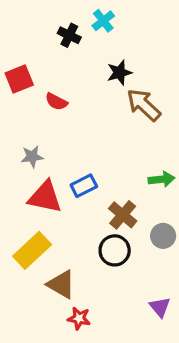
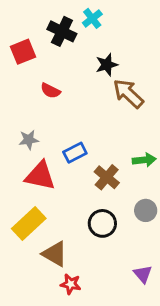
black cross: (69, 35) -> (62, 31), size x1.4
red square: (19, 79) -> (23, 52), moved
blue rectangle: (84, 186) -> (75, 153), moved
brown cross: (123, 215) -> (107, 177), moved

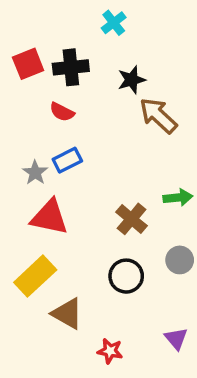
black cross: (62, 31) -> (71, 67), moved, turned -32
gray star: (29, 140) -> (35, 173), turned -30
blue rectangle: (75, 153) -> (67, 160), moved
red star: (71, 284) -> (110, 351), moved

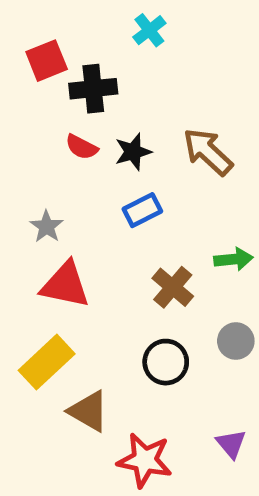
red square: (28, 64) -> (47, 61), moved
black star: (131, 80) -> (133, 152), moved
blue rectangle: (67, 160) -> (142, 210), moved
red star: (110, 351) -> (145, 460), size x1.6

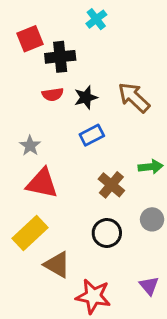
red semicircle: (82, 147) -> (53, 94), turned -35

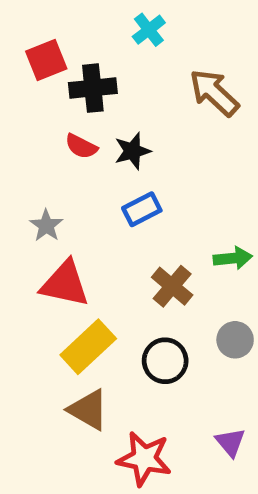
red semicircle: (53, 94) -> (81, 146), turned 35
brown arrow: (134, 97) -> (214, 93), moved
yellow rectangle: (30, 233) -> (88, 347), moved

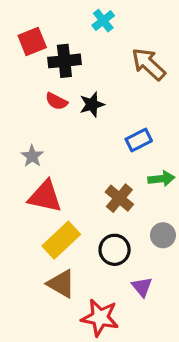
blue rectangle: (142, 209) -> (139, 140), moved
purple triangle: (230, 442) -> (142, 287), moved

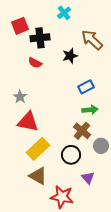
black star: (92, 104) -> (70, 56), moved
green arrow: (161, 179) -> (90, 110), moved
brown cross: (119, 198) -> (82, 131), moved

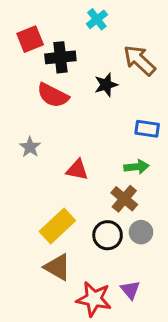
red semicircle: (35, 63) -> (53, 95), size x1.5
blue rectangle: (86, 87) -> (147, 129), moved, turned 35
red triangle: (28, 122) -> (77, 170), moved, size x0.7
gray circle: (101, 146) -> (141, 232), moved
purple triangle: (88, 178) -> (130, 290), moved

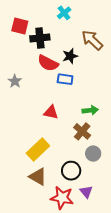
red square: (30, 39) -> (20, 26), turned 36
red semicircle: (53, 95) -> (48, 63), moved
blue rectangle: (147, 129) -> (65, 79), moved
gray star: (30, 147) -> (15, 81), moved
black circle: (108, 235) -> (71, 171), moved

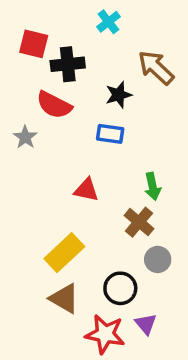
red semicircle: (48, 63) -> (54, 105), moved
green arrow: (90, 110) -> (153, 186), turned 84

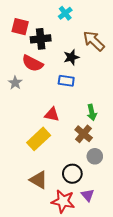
yellow rectangle: (64, 253) -> (39, 139), moved

